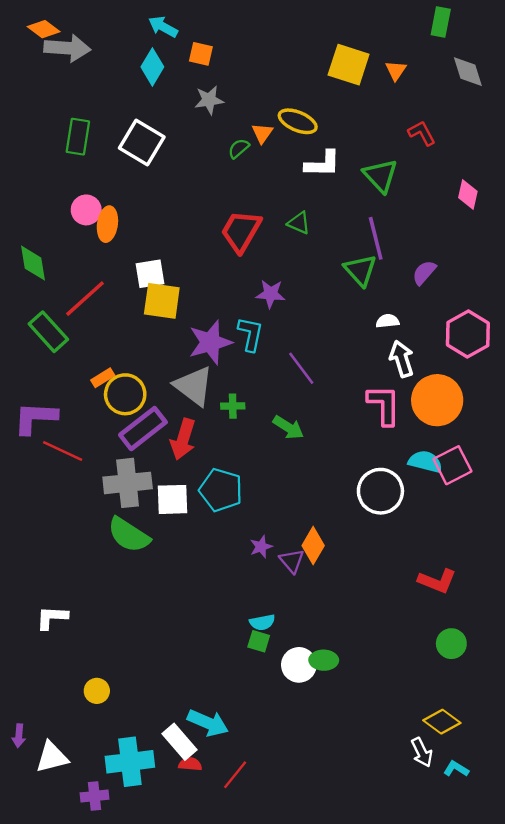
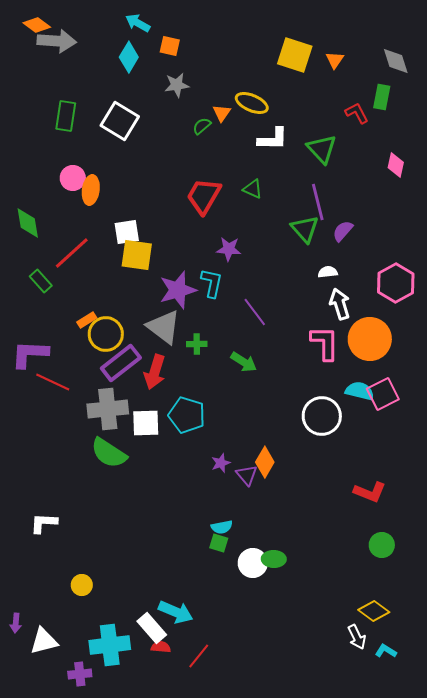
green rectangle: (441, 22) -> (382, 97), moved
purple semicircle: (424, 273) -> (343, 231), moved
green rectangle: (48, 332) -> (41, 281), size x0.7

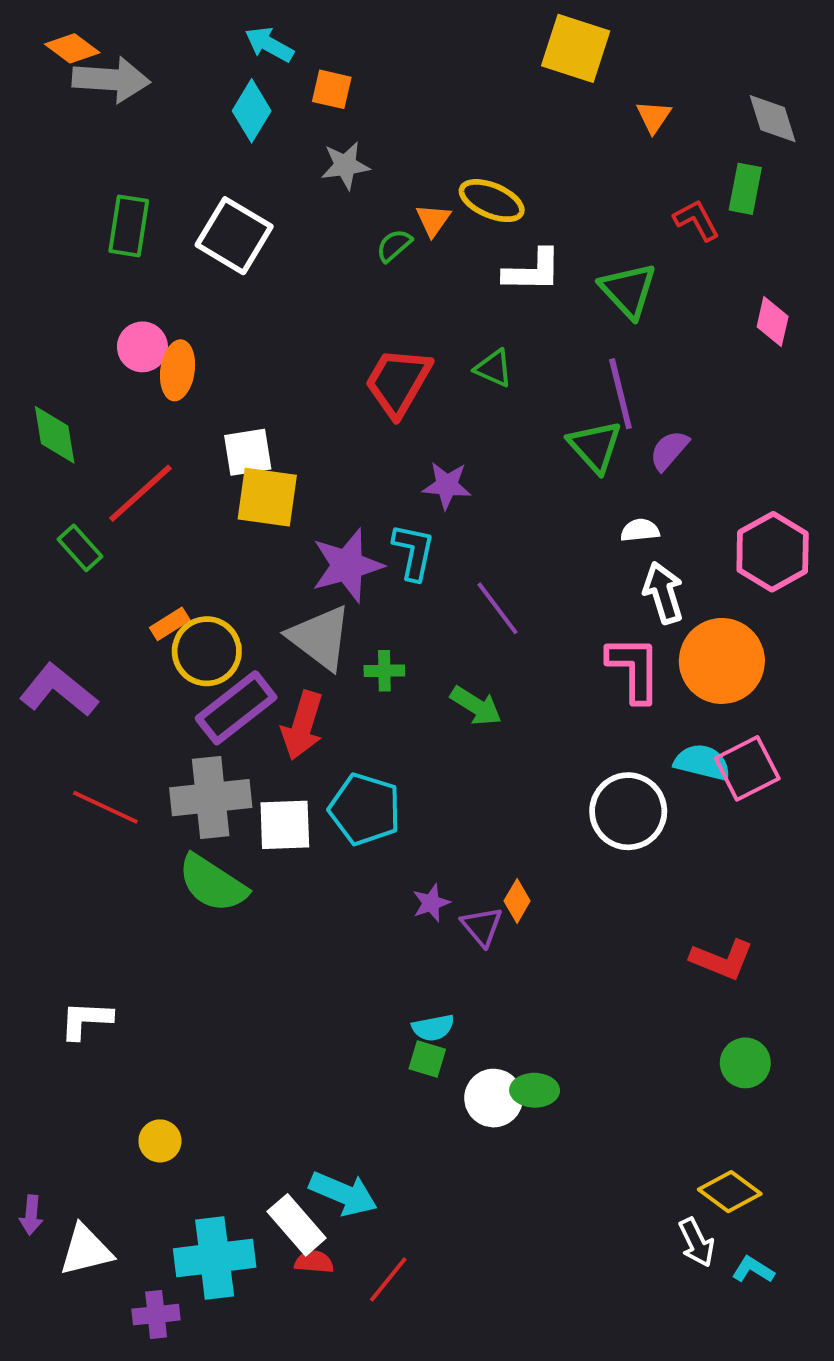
yellow square: (295, 55) -> (576, 48), moved
purple L-shape: (30, 354) -> (59, 690), turned 36
red line: (53, 382) -> (105, 807), moved
orange diamond: (265, 462) -> (517, 901), size x0.7

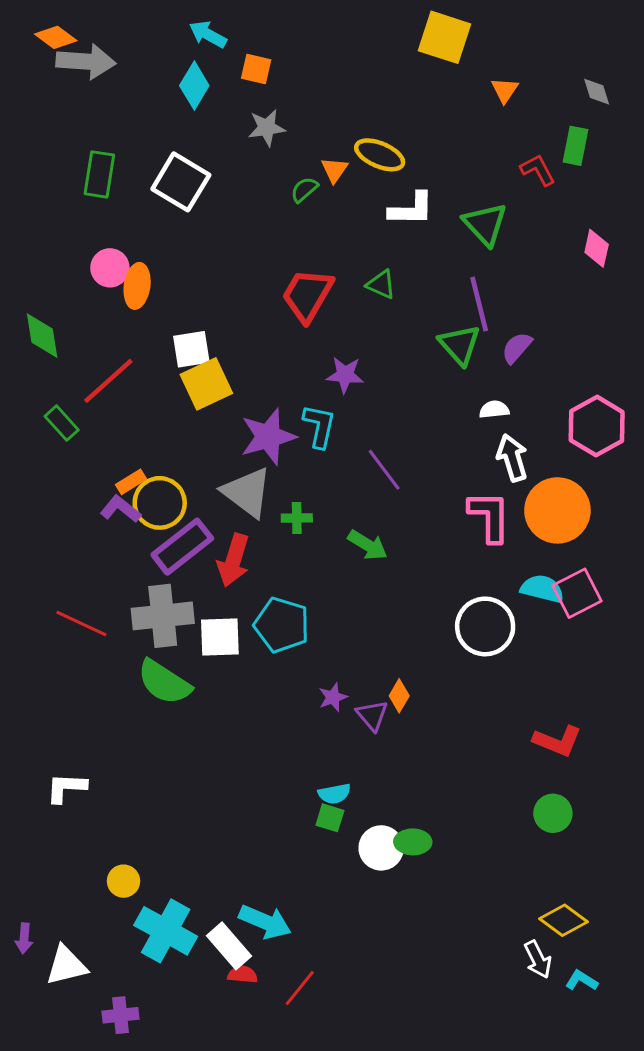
gray diamond: (773, 119) -> (597, 92), size x0.7
yellow square: (267, 497) -> (206, 384), turned -33
purple L-shape: (59, 690) -> (120, 509), moved, size x0.7
green circle: (745, 1063) -> (553, 813), moved
cyan cross: (215, 1258) -> (166, 931), moved, turned 36

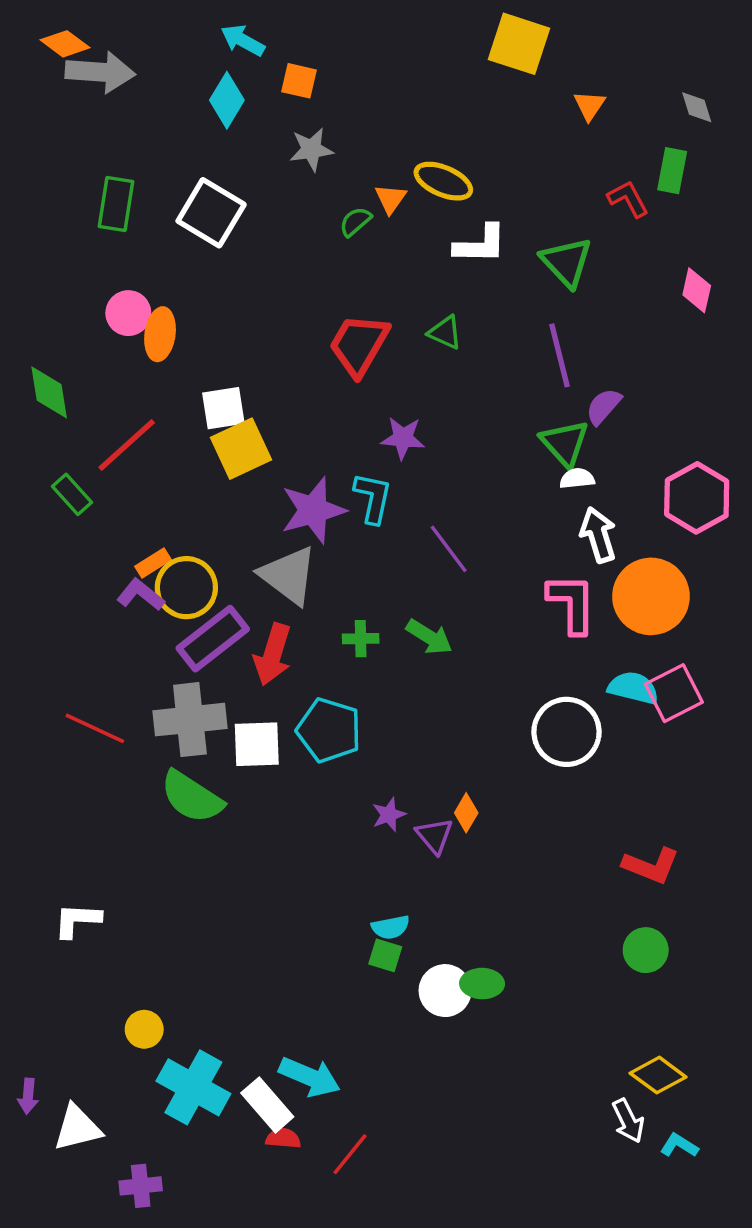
green triangle: (460, 345) -> (565, 443), moved
green cross: (297, 518) -> (361, 639), moved

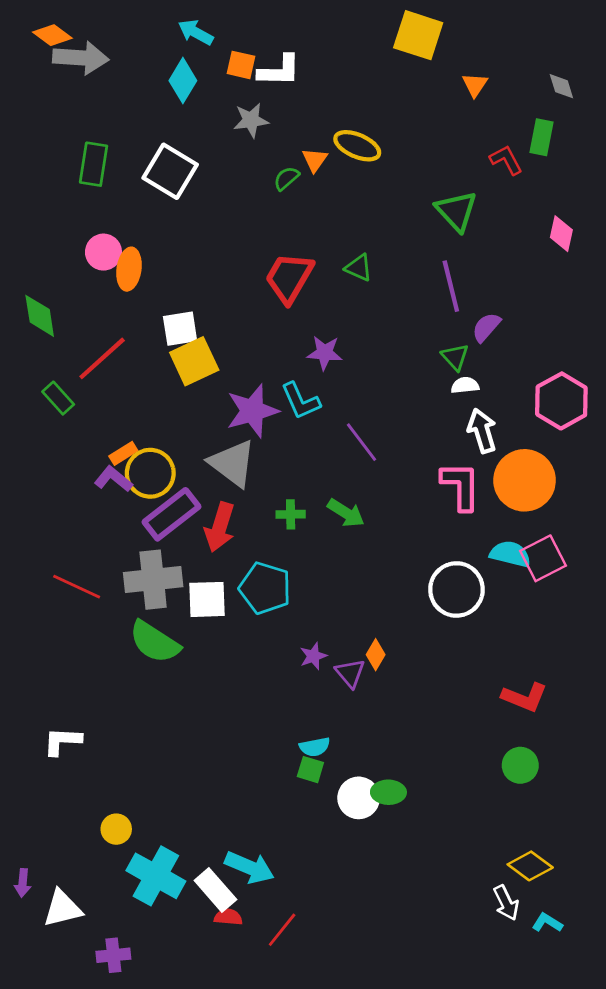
white L-shape: (480, 244) -> (279, 71), moved
green triangle: (565, 443) -> (455, 357), size x0.7
cyan L-shape: (373, 498) -> (301, 401), turned 144

